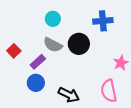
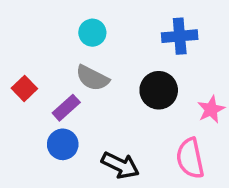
black circle: (79, 44) -> (159, 90), moved

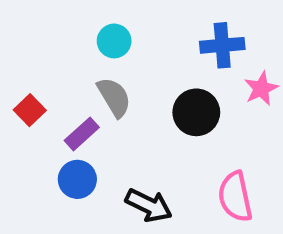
gray semicircle: (92, 78) -> (114, 97), turned -148
pink star: (211, 109) -> (261, 89), moved

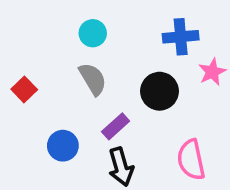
purple rectangle: (82, 134) -> (116, 126), moved
black arrow: (149, 205) -> (121, 167), turned 48

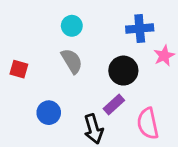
red square: (24, 89) -> (19, 69), turned -30
purple rectangle: (116, 126) -> (114, 104), moved

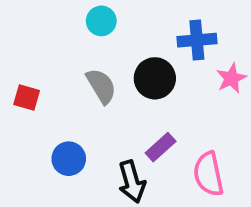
cyan circle: (72, 26) -> (101, 21), moved
black circle: (123, 71) -> (155, 78), moved

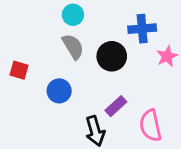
gray semicircle: (101, 86) -> (73, 47), moved
blue circle: (69, 159) -> (59, 91), moved

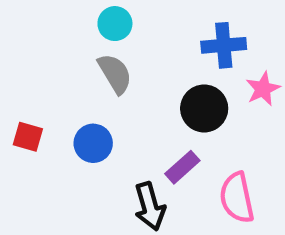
black circle: (112, 56) -> (204, 108), moved
red square: (19, 70) -> (28, 137), moved

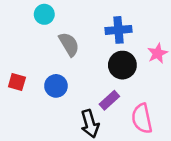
cyan circle: (115, 24) -> (44, 14), moved
blue cross: (224, 45) -> (118, 30), moved

